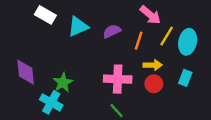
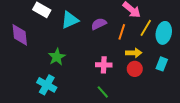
purple diamond: (26, 72) -> (20, 35), moved
pink cross: (118, 79) -> (104, 65), size x0.7
green star: (63, 83) -> (57, 57), moved

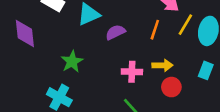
purple semicircle: (99, 24) -> (115, 32), moved
yellow arrow: (134, 53) -> (162, 65), moved
red circle: (135, 69) -> (171, 87), moved

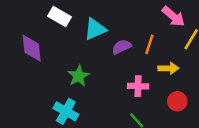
orange line: (155, 30) -> (149, 44), moved
yellow arrow: (162, 65) -> (168, 68), moved

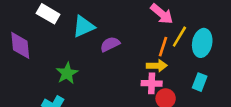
orange line: (149, 44) -> (163, 47), moved
pink cross: (138, 86) -> (152, 83), moved

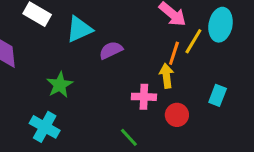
cyan ellipse: (202, 43) -> (221, 25), moved
yellow arrow: (157, 66) -> (166, 76), turned -96
pink cross: (152, 83) -> (144, 97), moved

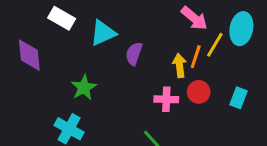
purple semicircle: (111, 50) -> (134, 54), turned -45
yellow arrow: (166, 76) -> (180, 65), moved
red circle: (177, 115) -> (199, 92), moved

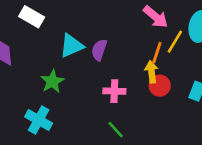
cyan triangle: (103, 33) -> (72, 46), moved
yellow arrow: (180, 65) -> (151, 72), moved
pink cross: (166, 99) -> (114, 91), moved

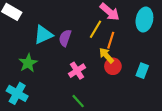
yellow line: (175, 42) -> (96, 29), moved
yellow arrow: (151, 72) -> (106, 55), turned -35
pink cross: (114, 91) -> (77, 71), turned -35

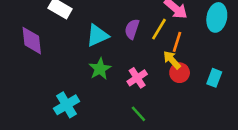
purple semicircle: (65, 38) -> (132, 29), moved
green star: (28, 63) -> (100, 69), moved
cyan cross: (17, 93) -> (66, 105), turned 30

